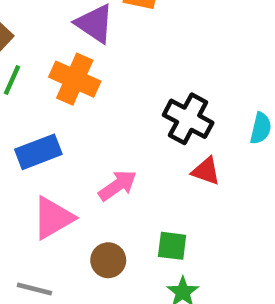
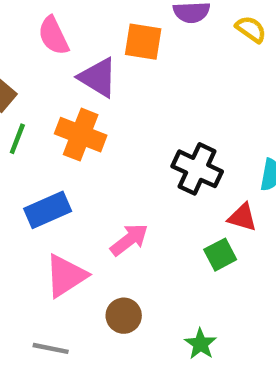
red triangle: (206, 171) -> (242, 217), moved
green square: (172, 246) -> (220, 255), moved, turned -32

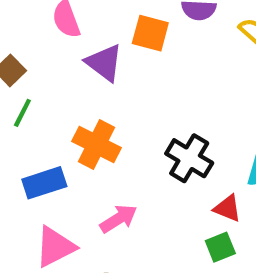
orange cross: (81, 135) -> (96, 144), moved
green square: (220, 255) -> (220, 247), moved

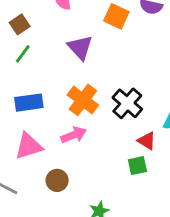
purple triangle: (104, 63) -> (80, 47), moved
orange cross: (96, 144) -> (83, 100), moved

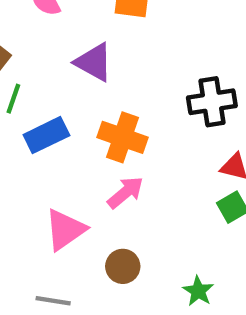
blue rectangle: (29, 103) -> (46, 135), moved
black cross: (127, 103) -> (212, 102), moved, turned -32

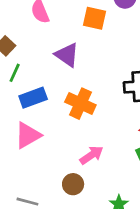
pink arrow: (125, 192) -> (91, 155), moved
pink triangle: (65, 230) -> (28, 135), moved

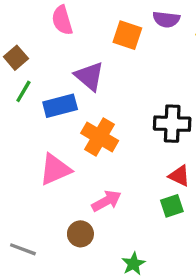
blue rectangle: (33, 98) -> (60, 106), moved
pink triangle: (28, 135) -> (55, 169), moved

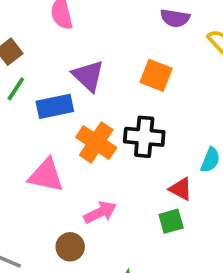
orange square: (127, 35) -> (156, 75), moved
black cross: (172, 124) -> (144, 137), moved
pink triangle: (55, 169) -> (46, 175), turned 33

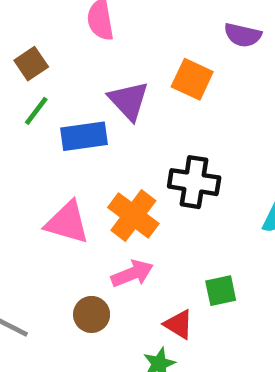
orange square: (156, 75) -> (192, 79), moved
orange cross: (96, 142) -> (133, 215), moved
red triangle: (181, 189) -> (179, 324), moved

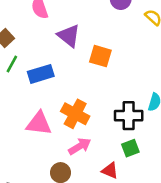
orange square: (192, 79) -> (100, 56), moved
purple triangle: (129, 101) -> (69, 36), moved
black cross: (194, 182) -> (129, 116), moved

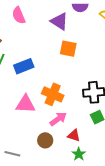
purple triangle: (69, 36) -> (59, 21), moved
red triangle: (110, 171) -> (74, 136), moved

